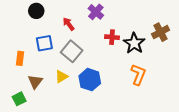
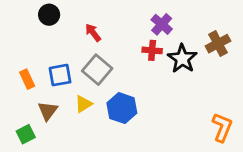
purple cross: (96, 12) -> (162, 24), moved
blue square: (44, 43) -> (60, 75), moved
orange rectangle: (20, 58) -> (27, 79), turned -32
orange L-shape: (138, 75) -> (222, 127), moved

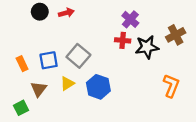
red arrow: (93, 33) -> (66, 13), moved, turned 112
black star: (182, 59) -> (147, 47), turned 30
orange L-shape: (222, 127) -> (171, 86), moved

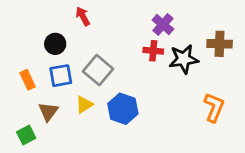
black circle: (40, 12) -> (55, 44), moved
red arrow: (66, 13) -> (83, 16), turned -104
brown cross: (176, 35) -> (220, 44), turned 30

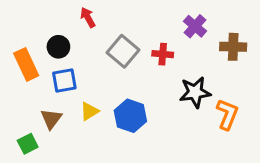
purple cross: (163, 24) -> (195, 26), moved
black star: (184, 59) -> (195, 92), moved
gray square: (98, 70) -> (123, 51), moved
orange rectangle: (28, 80) -> (26, 64), moved, size x1.5

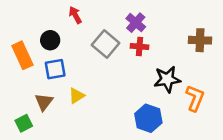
purple cross: (195, 26) -> (136, 23), moved
blue hexagon: (130, 116) -> (148, 118), moved

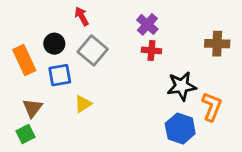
gray square: (106, 44) -> (93, 50), moved
brown triangle: (44, 102) -> (32, 108), moved
blue hexagon: (148, 118) -> (180, 128), moved

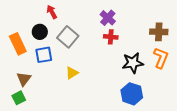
red arrow: (82, 16) -> (52, 12), moved
yellow triangle: (83, 104) -> (72, 73), moved
orange L-shape: (212, 107) -> (161, 58), moved

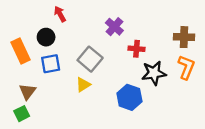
purple cross: (108, 18) -> (114, 27), moved
gray square: (68, 37) -> (90, 59), moved
red cross: (111, 37) -> (136, 49), moved
blue hexagon: (132, 94) -> (129, 97), moved

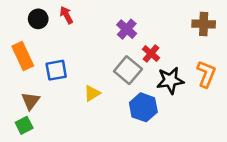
black circle: (46, 37) -> (38, 19), moved
brown cross: (184, 37) -> (204, 24), moved
red cross: (136, 49) -> (151, 53), turned 35
gray square: (90, 59) -> (128, 70), moved

